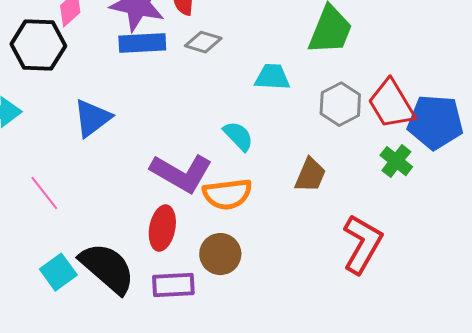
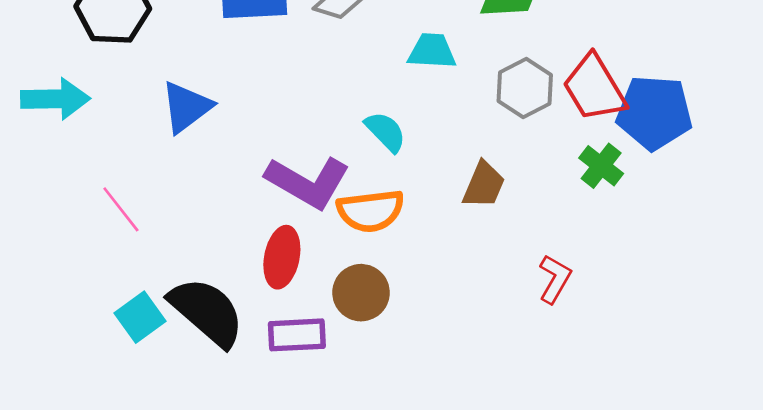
red L-shape: (362, 244) -> (555, 279), size x0.6

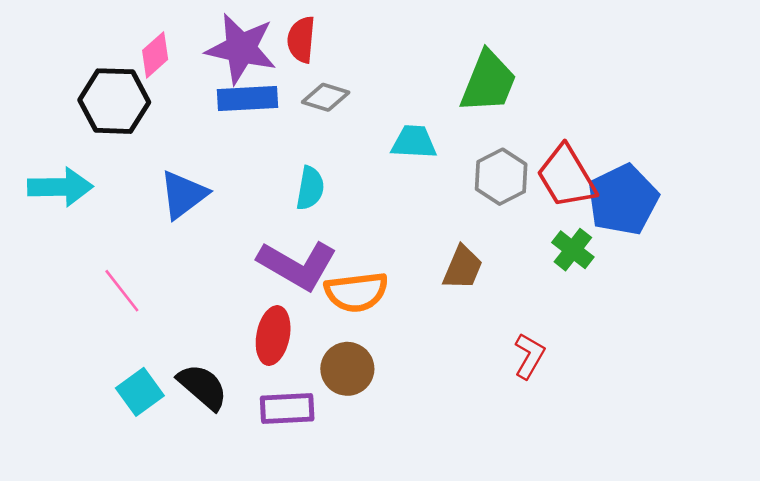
blue pentagon: (654, 113) -> (623, 200), turned -30
cyan semicircle: (386, 132) -> (310, 188), moved, turned 54
black semicircle: (207, 312) -> (203, 387), size x0.7

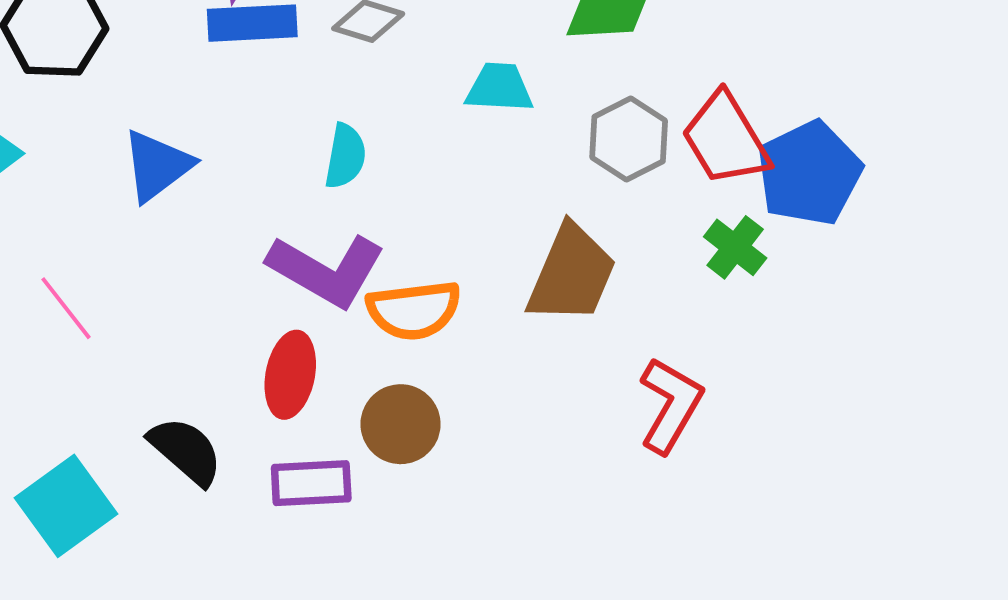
brown trapezoid: (463, 268) -> (572, 274), size x1.5
red L-shape: (529, 356) -> (670, 405), size x1.4
cyan square: (140, 392) -> (66, 506), moved, size x1.4

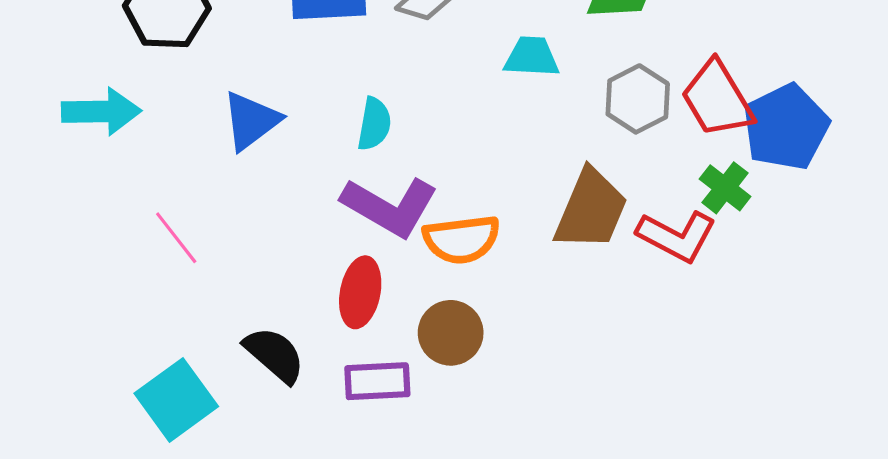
cyan semicircle: (345, 156) -> (374, 124), moved
red L-shape: (670, 405) -> (677, 236), moved, turned 88

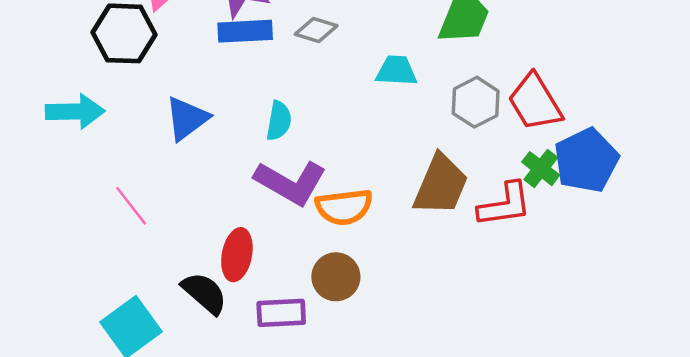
blue pentagon: (786, 127) -> (586, 160), moved
red L-shape: (677, 236) -> (505, 205), turned -36
red ellipse: (360, 292) -> (237, 255), moved

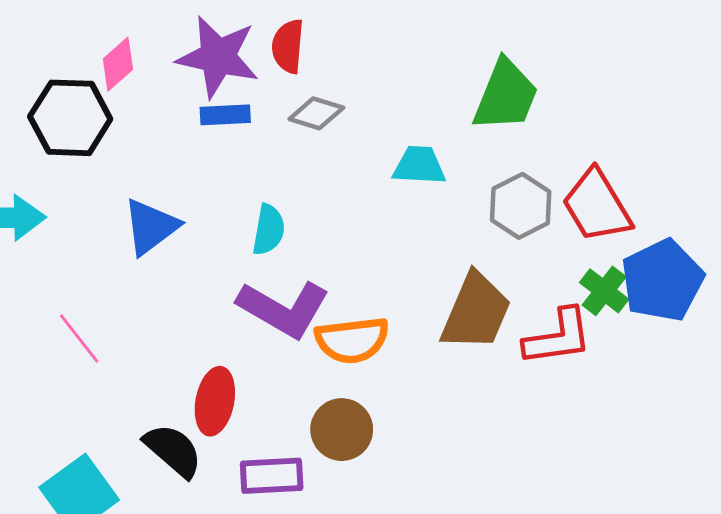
blue rectangle: (245, 31) -> (225, 115), size x0.7

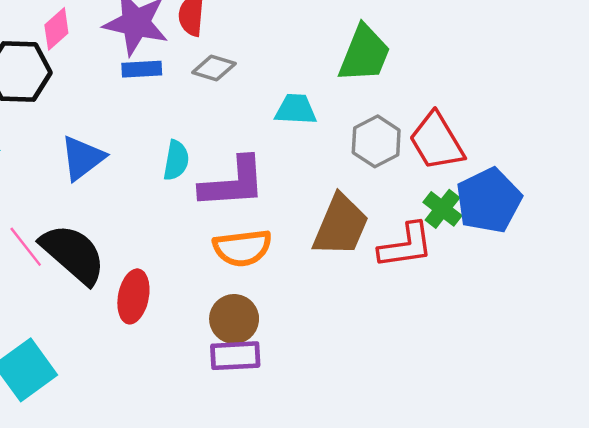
purple L-shape: (283, 309) -> (233, 183), moved, turned -34
black semicircle: (173, 450) -> (73, 254), moved, size x1.4
purple rectangle: (272, 476) -> (235, 356), moved

